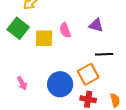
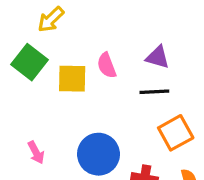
black line: (104, 54) -> (154, 92), moved
orange square: (88, 74) -> (176, 133), moved

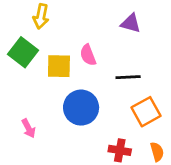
yellow arrow: (51, 19) -> (41, 16), turned -35
purple triangle: (158, 57) -> (131, 23), moved
blue circle: (98, 154) -> (81, 108), moved

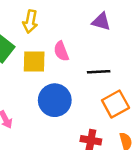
yellow arrow: (41, 16) -> (30, 21), moved

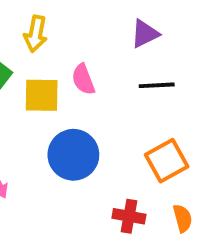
purple triangle: (101, 21) -> (145, 34), turned -42
black line: (99, 72) -> (157, 85), moved

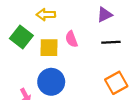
yellow arrow: (36, 34) -> (46, 15), turned 78
blue circle: (73, 155) -> (51, 82), moved

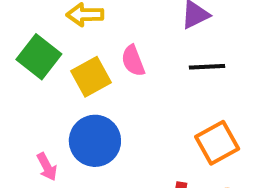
yellow square: (49, 48) -> (91, 77), turned -30

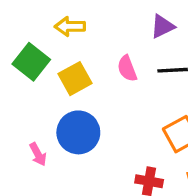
pink semicircle: (133, 61) -> (127, 68), moved

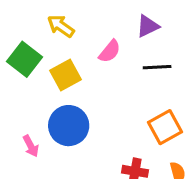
yellow arrow: (70, 26) -> (61, 26), turned 36
pink semicircle: (127, 68) -> (110, 51), moved, turned -120

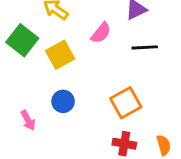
blue circle: (69, 126) -> (63, 101), size x0.6
orange square: (165, 127) -> (126, 103), moved

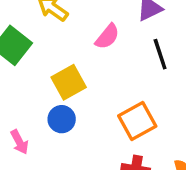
black line: (145, 47) -> (160, 54), turned 75
yellow square: (60, 55) -> (69, 82), moved

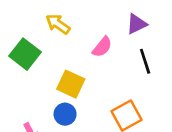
yellow square: (69, 82) -> (71, 84), turned -36

